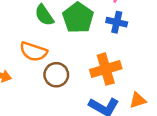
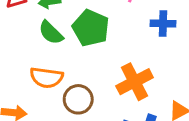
blue cross: (117, 22) -> (163, 23), moved

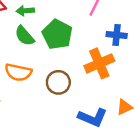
orange cross: (135, 82) -> (99, 63), moved
brown circle: (78, 99) -> (58, 82), moved

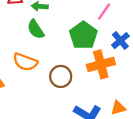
green pentagon: (57, 34) -> (83, 35), moved
blue cross: (117, 35) -> (120, 41), turned 36

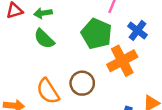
orange semicircle: (25, 62) -> (48, 91), moved, turned 50

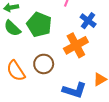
green pentagon: (97, 34) -> (39, 25), moved

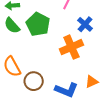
brown circle: (44, 64) -> (34, 81), moved

